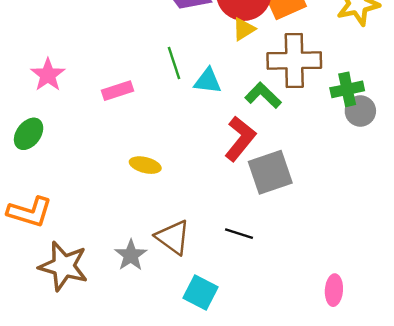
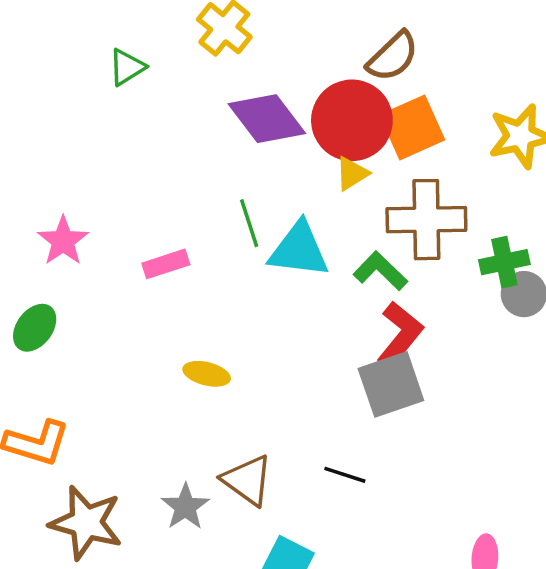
cyan triangle: (208, 81) -> (299, 250), size x1.5
red L-shape: (240, 139) -> (400, 335), moved

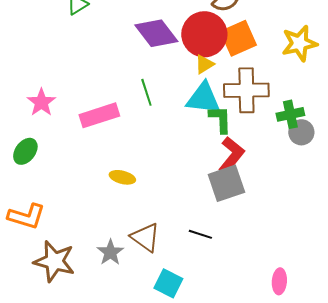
cyan triangle: (299, 250) -> (203, 98), moved
pink rectangle: (166, 264) -> (99, 115), size x1.5
green L-shape: (380, 271) -> (220, 119), turned 44

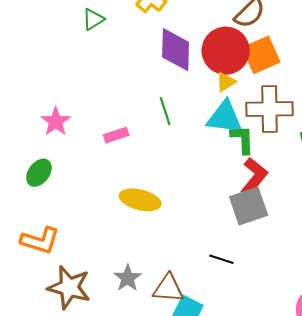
purple diamond: (156, 33) -> (176, 50), turned 39
pink rectangle: (99, 115) -> (116, 135), size x0.6
yellow ellipse: (122, 177) -> (140, 200), size x1.5
brown triangle: (145, 237) -> (168, 288), moved, turned -32

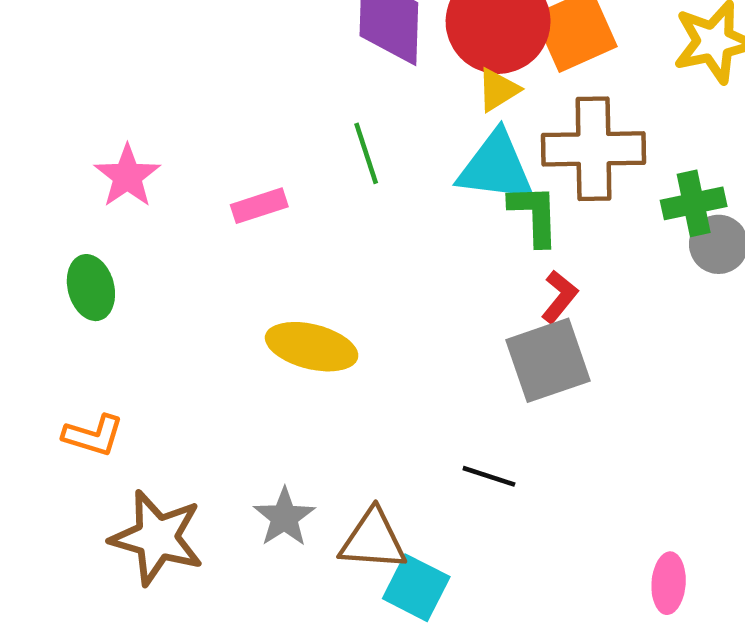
green ellipse: (39, 173) -> (91, 288), turned -52
red L-shape: (254, 177) -> (559, 297), size x0.6
orange L-shape: (40, 240) -> (93, 435), size x0.7

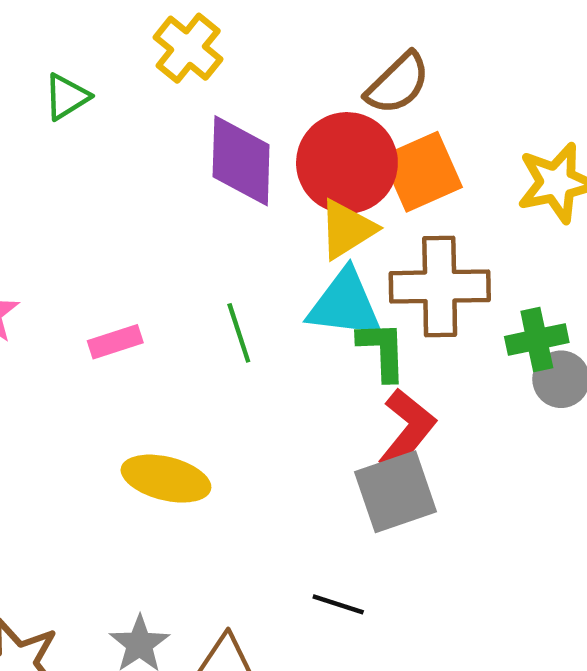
yellow triangle: (498, 90) -> (347, 229), size x1.4
green line: (366, 153) -> (239, 333), moved
red L-shape: (559, 297) -> (407, 430), size x1.6

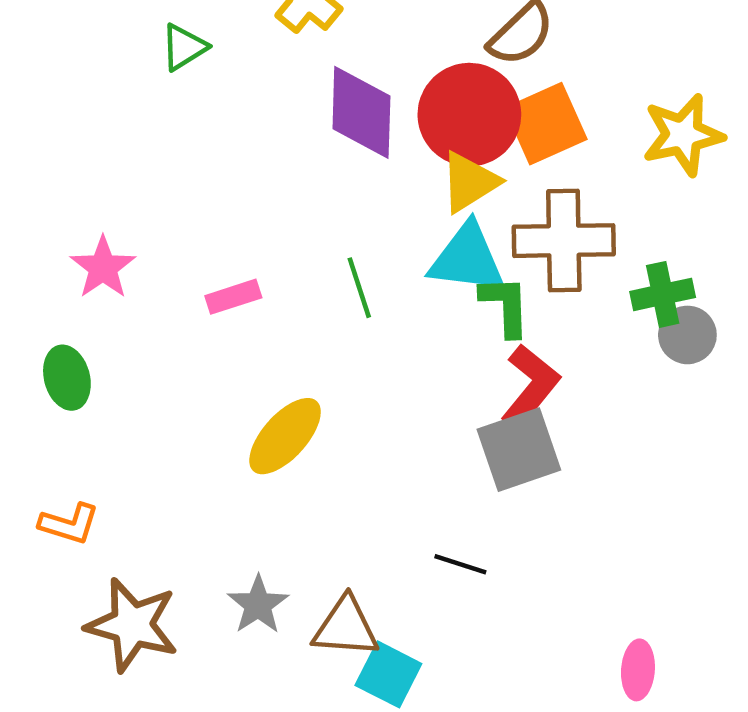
yellow ellipse: (166, 479) -> (285, 436), turned -62

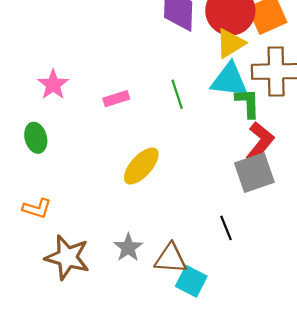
black line: (460, 564) -> (226, 228), turned 50

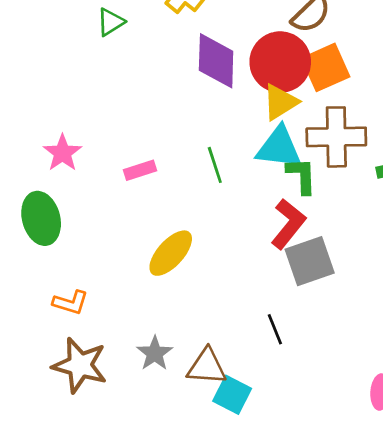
green ellipse: (36, 138) -> (41, 218), size x1.4
red L-shape: (260, 142) -> (288, 224), moved
orange L-shape: (37, 208) -> (71, 303), moved

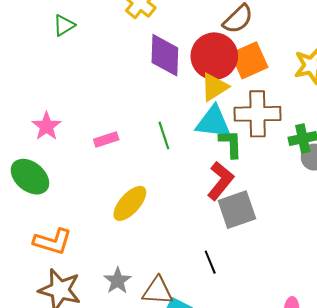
green triangle: (111, 22) -> (64, 25), moved
green ellipse: (41, 218) -> (30, 177), turned -36
orange L-shape: (71, 303) -> (53, 242), size x1.4

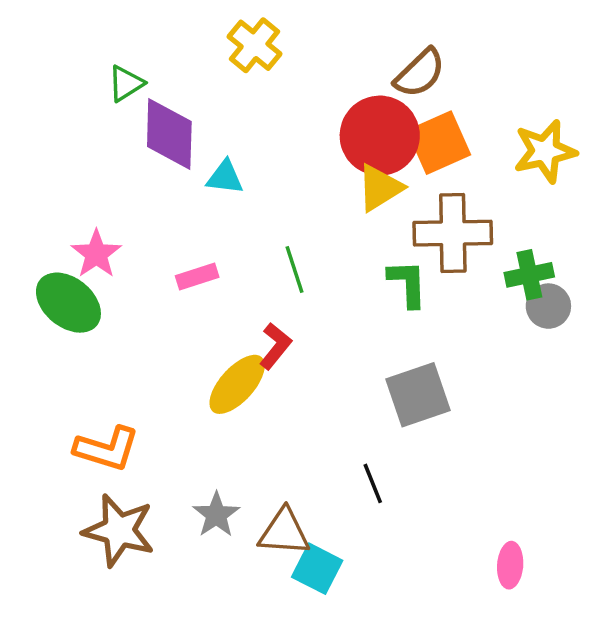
purple diamond: (165, 55) -> (169, 134), moved
cyan triangle: (213, 122) -> (225, 177), moved, size x0.6
green ellipse: (30, 177) -> (68, 303), moved
red L-shape: (220, 181) -> (275, 346), moved, size x0.7

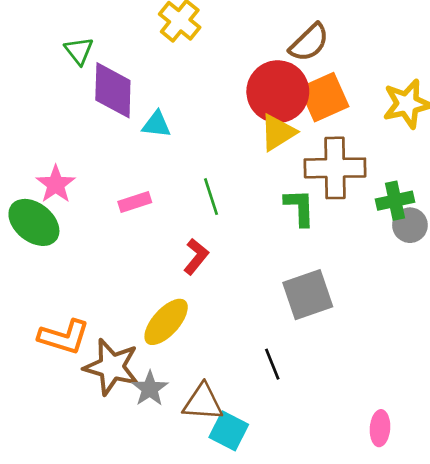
green triangle: (126, 83) -> (79, 51), turned -36
yellow ellipse: (237, 384) -> (166, 322), moved
brown star: (119, 530) -> (112, 367), moved

